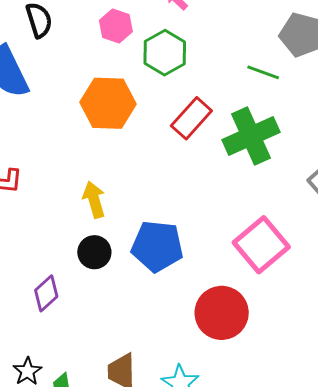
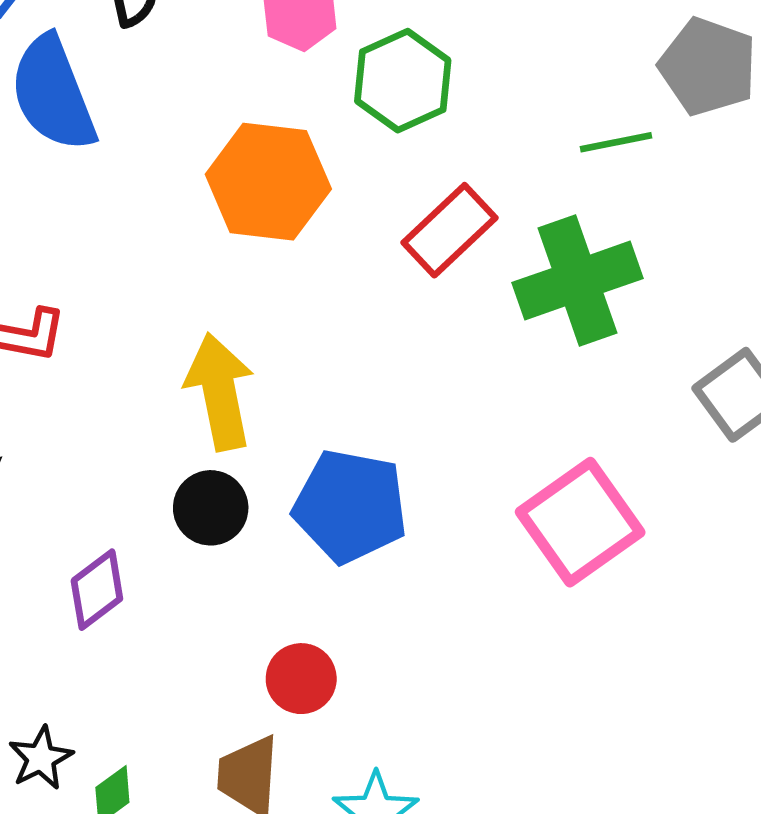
green line: (263, 72) -> (616, 142), turned -36
yellow arrow: (94, 200) -> (220, 392), size x1.4
red circle: (222, 313) -> (301, 679), moved, size x0.6

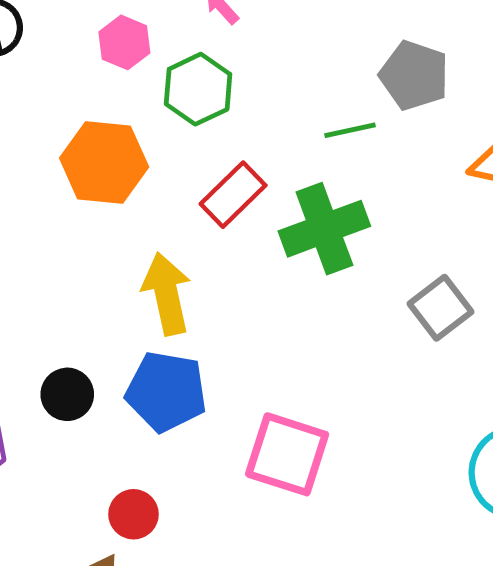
yellow arrow: (220, 392) -> (167, 294), moved
pink square: (580, 522) -> (287, 454), moved, turned -36

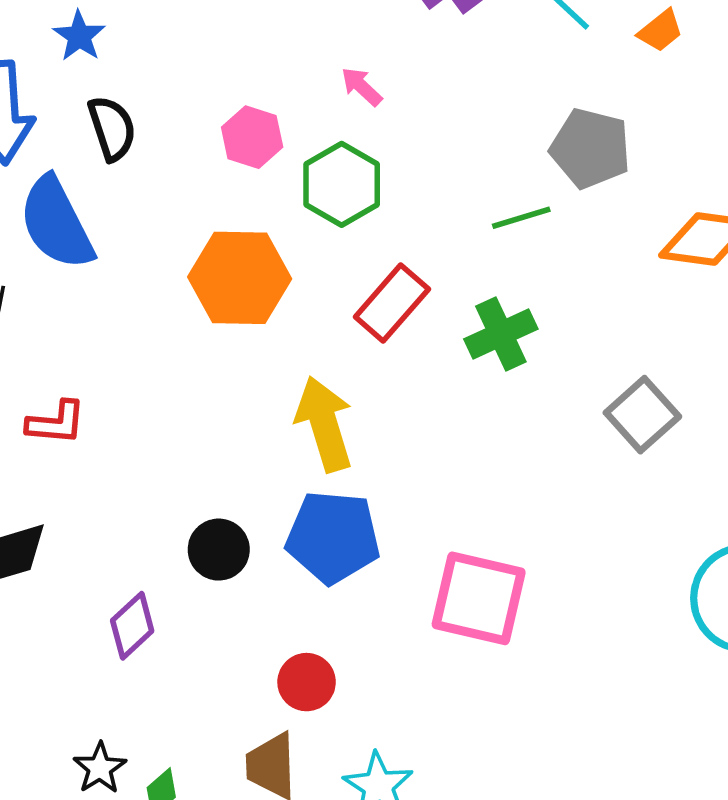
green cross: (324, 229) -> (501, 334), size x0.7

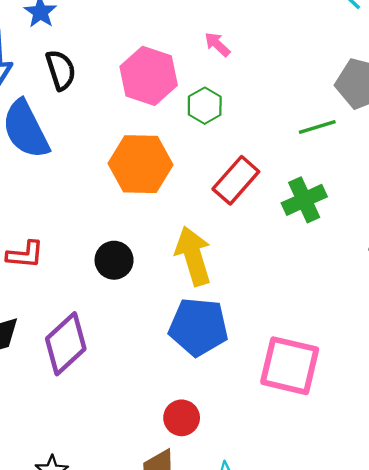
pink hexagon: (252, 137) -> (149, 76), size x1.5
green hexagon: (342, 184) -> (205, 106), size x0.7
black circle: (219, 550) -> (114, 260), moved
purple diamond: (132, 626) -> (66, 344), moved, size x1.5

